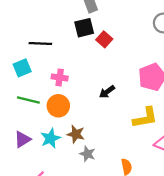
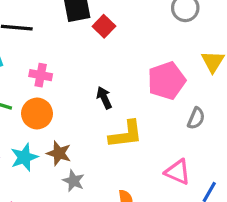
black arrow: (107, 92) -> (104, 98), turned 98
yellow L-shape: (145, 118) -> (126, 134), moved

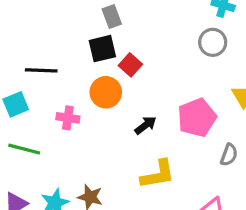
black arrow: (104, 98) -> (146, 125), moved, turned 80
orange circle: (37, 114) -> (106, 92), moved

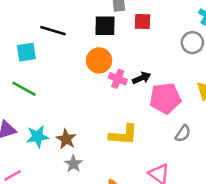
red square: (130, 65) -> (142, 21), moved, turned 36
pink cross: (68, 118) -> (118, 79), moved
black arrow: (146, 125) -> (142, 78), moved

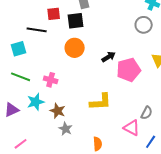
red square: (142, 21) -> (54, 14), moved
pink cross: (118, 79) -> (51, 80), moved
gray semicircle: (183, 134) -> (147, 113), moved
cyan star: (37, 137) -> (36, 102), moved

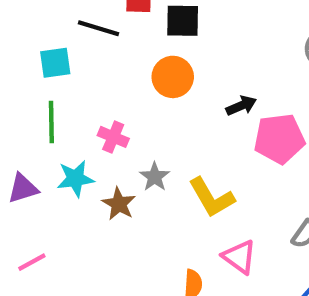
green line: (21, 77) -> (51, 122), turned 60
yellow L-shape: (101, 102) -> (211, 197), turned 55
pink triangle: (132, 128) -> (239, 257), moved
gray star: (66, 129) -> (155, 177), moved

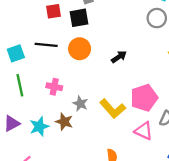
black line: (98, 28) -> (46, 45), moved
pink pentagon: (279, 139) -> (144, 98), moved
cyan star: (75, 179) -> (39, 126), moved
pink triangle: (239, 257) -> (144, 131), moved

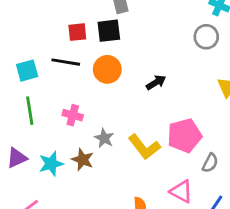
red square: (53, 11) -> (77, 32), moved
pink triangle: (144, 131) -> (181, 191), moved

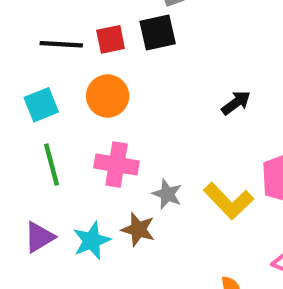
black line: (66, 62) -> (61, 44), moved
orange circle: (107, 69) -> (108, 96), moved
pink cross: (73, 115) -> (117, 164), size x1.4

